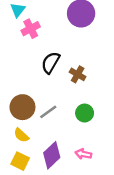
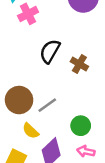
green circle: (85, 113) -> (81, 126), moved
yellow semicircle: (21, 135) -> (31, 131), moved

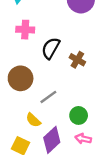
pink cross: (28, 14) -> (25, 30), moved, turned 30
brown circle: (19, 100) -> (21, 78), moved

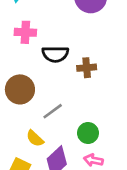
black semicircle: (51, 48) -> (55, 54), turned -120
brown cross: (77, 60) -> (87, 68), turned -35

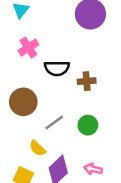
pink cross: (25, 32) -> (28, 48), turned -36
green circle: (88, 133) -> (88, 125), moved

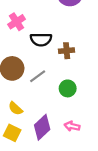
gray line: (54, 123) -> (38, 76), moved
yellow semicircle: (37, 148) -> (15, 108), moved

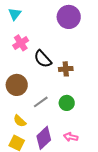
black semicircle: (41, 40) -> (43, 59), turned 48
gray line: (38, 76) -> (41, 102), moved

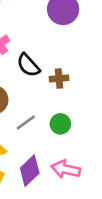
pink arrow: (71, 137) -> (66, 169), size x1.5

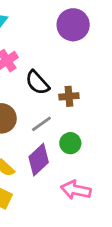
gray line: (26, 123) -> (41, 124), moved
purple diamond: (30, 171) -> (39, 160), moved

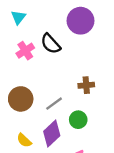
black semicircle: (37, 83) -> (51, 44), moved
brown cross: (69, 96) -> (86, 85), moved

